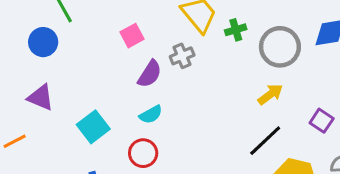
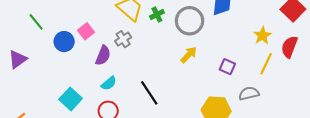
blue circle: (43, 42) -> (64, 42), moved
purple triangle: (41, 97) -> (18, 59), moved, turned -48
black line: (265, 141) -> (149, 93), moved, turned -70

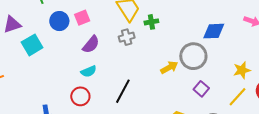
gray circle: (190, 21) -> (193, 56), moved
gray cross: (123, 39) -> (127, 37), moved
black line: (149, 93) -> (123, 91), turned 45
cyan square: (71, 99) -> (32, 45), moved

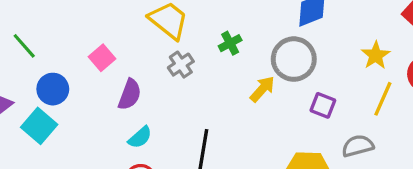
blue circle: (59, 21) -> (53, 89), moved
green cross: (151, 22) -> (230, 43), moved

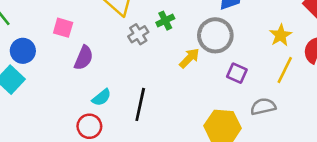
pink square: (102, 58) -> (63, 28), turned -36
gray cross: (181, 65) -> (138, 34), moved
cyan semicircle: (140, 137) -> (102, 97), moved

